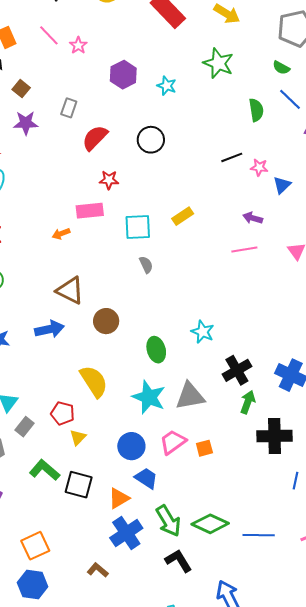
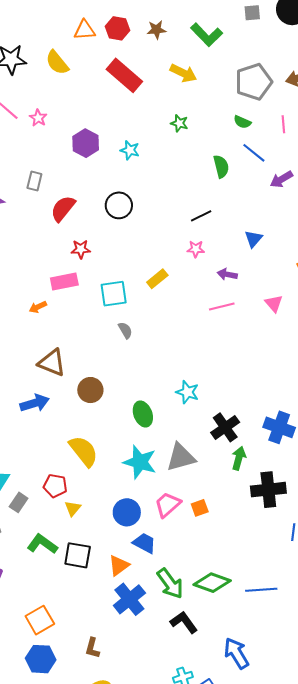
green star: (218, 63) -> (179, 123), size x0.6
pink star: (259, 167) -> (196, 249), moved
brown L-shape: (98, 570) -> (92, 648), moved, turned -110

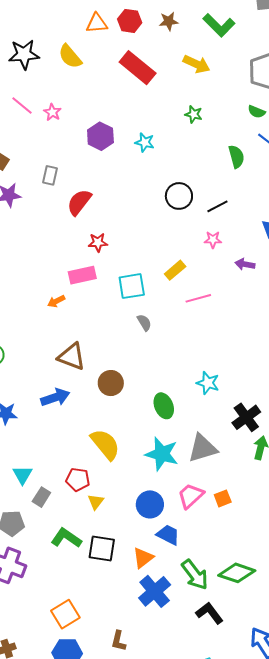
black circle: (119, 205) -> (179, 196), moved
pink line: (222, 306) -> (198, 298), moved

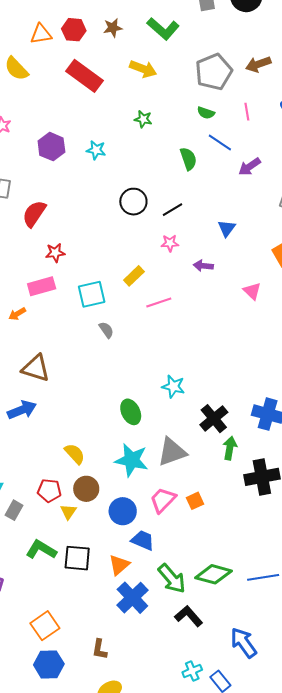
brown circle: (111, 383) -> (86, 489), moved
yellow semicircle: (105, 444) -> (75, 454), size x0.7

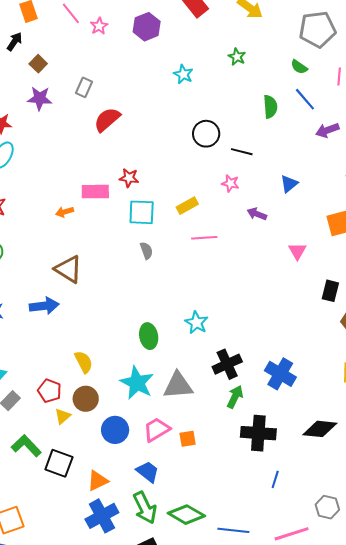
purple hexagon: (51, 147) -> (147, 27), moved
black line: (172, 210) -> (242, 152), turned 30
red star: (55, 253) -> (129, 178), moved
blue trapezoid: (143, 540) -> (148, 472), moved

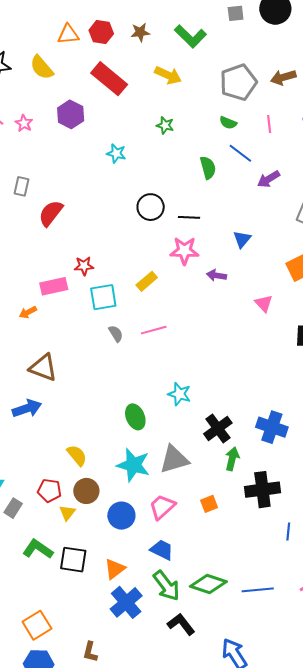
pink star: (230, 183) -> (184, 251), size x1.6
pink line: (204, 238) -> (154, 330), moved
orange square: (188, 439) -> (209, 504), moved

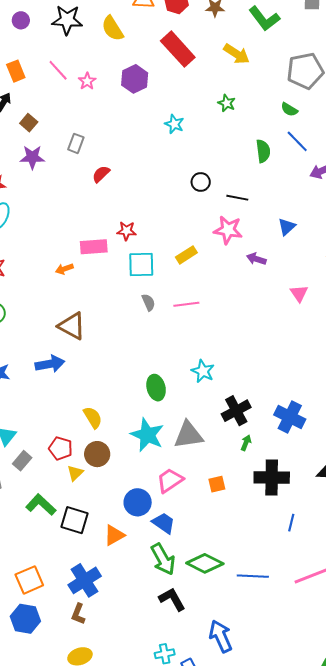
black circle: (151, 207) -> (201, 182), size x0.7
red semicircle: (51, 213) -> (101, 174), size x0.7
green arrow: (232, 459) -> (246, 443), size x0.7
blue circle: (121, 516) -> (138, 502), moved
blue cross: (126, 602) -> (85, 580), moved

